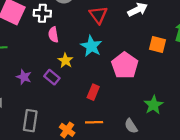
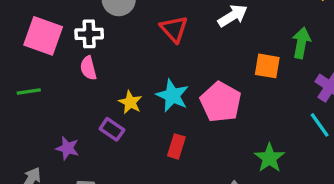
pink semicircle: (53, 35) -> (88, 68), moved
cyan star: (91, 46) -> (172, 96), moved
purple star: (24, 77) -> (67, 148), moved

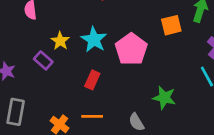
orange square: (267, 66) -> (171, 25), turned -30
green star: (269, 158) -> (164, 98), turned -30

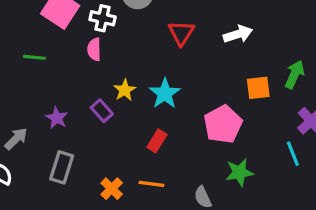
pink pentagon: (131, 49) -> (223, 124), moved
green star: (164, 98) -> (239, 172), turned -30

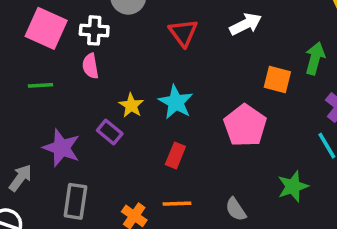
green line: (34, 57) -> (40, 85), moved
orange square: (258, 88) -> (277, 79), turned 30
purple star: (57, 118) -> (62, 148), size x1.5
green star: (239, 172) -> (293, 186), moved

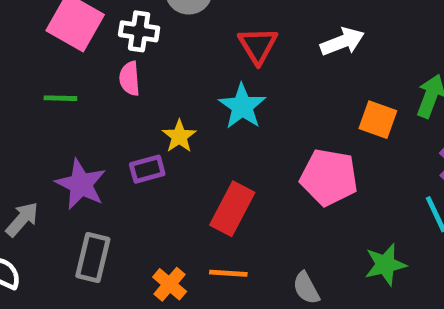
cyan star: (176, 102) -> (242, 106), moved
pink pentagon: (245, 126) -> (329, 177), turned -30
purple rectangle: (110, 132) -> (147, 169), turned -60
red rectangle: (175, 156) -> (232, 209), size x1.5

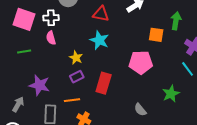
red triangle: (258, 45) -> (101, 14), turned -36
purple rectangle: (147, 169) -> (77, 77), moved
orange line: (228, 273) -> (72, 100), moved

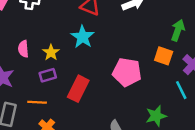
orange square: (156, 35) -> (164, 56), moved
pink semicircle: (51, 38) -> (23, 49), moved

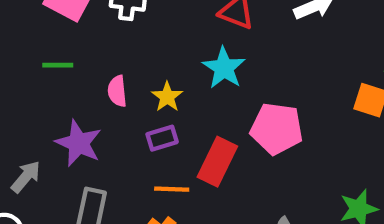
pink pentagon: (127, 72) -> (277, 129), moved
orange line: (37, 102) -> (172, 189), moved

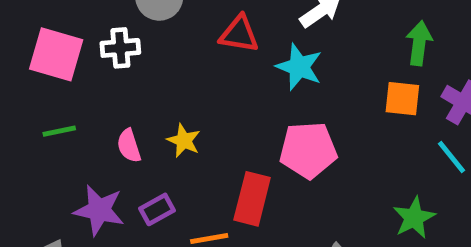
cyan star: (224, 68) -> (299, 67), moved
purple rectangle: (162, 138) -> (157, 209), moved

